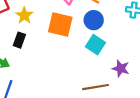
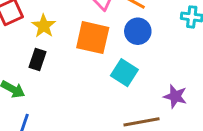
cyan square: (95, 45) -> (124, 73), moved

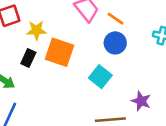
yellow star: (44, 26) -> (36, 30), turned 30
orange square: (93, 38) -> (59, 52), moved

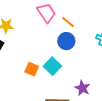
orange square: (59, 52) -> (32, 69), moved, size x0.6

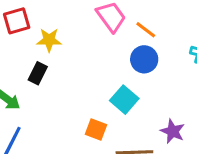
orange square: (32, 69) -> (96, 129), moved

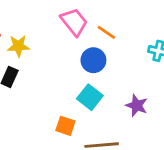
blue circle: (144, 59) -> (93, 60), moved
purple star: (173, 131) -> (137, 106), moved

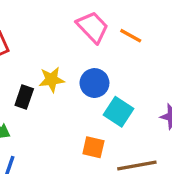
yellow star: (18, 46) -> (52, 80), moved
blue circle: (93, 60) -> (94, 83), moved

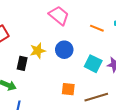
orange line: (131, 36) -> (97, 28), moved
cyan square: (119, 112) -> (93, 64), moved

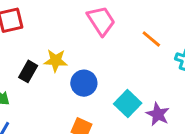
orange line: (97, 28) -> (151, 39), moved
blue circle: (64, 50) -> (84, 83), moved

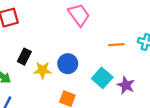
orange line: (151, 39) -> (116, 45), moved, turned -42
yellow star: (56, 61) -> (43, 70), moved

